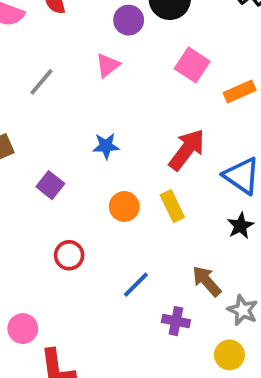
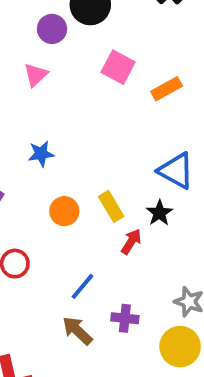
red arrow: (187, 150) -> (131, 242), moved, size x0.6
black star: (240, 226) -> (159, 213), moved
brown arrow: (207, 281) -> (77, 331), moved
yellow circle: (229, 355) -> (180, 347), size x1.4

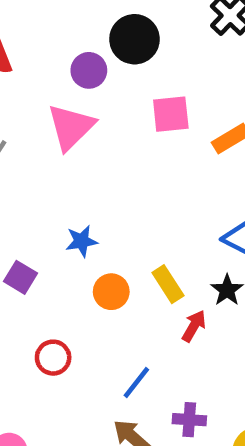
pink square: (118, 67) -> (171, 114), turned -32
pink triangle: (36, 75) -> (71, 127), size x1.6
blue star: (41, 154) -> (82, 241), moved

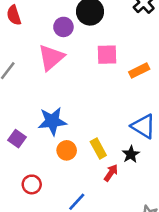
blue star: (82, 241) -> (52, 121), size x1.6

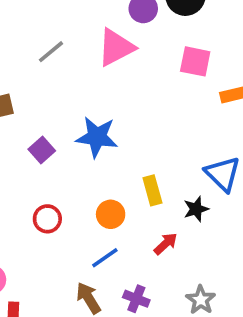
orange circle: (67, 150) -> (111, 214), moved
red arrow: (111, 173) -> (166, 244), moved

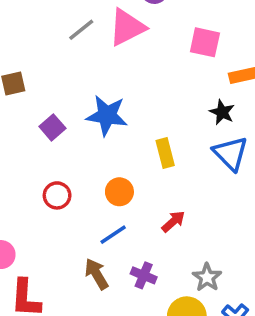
gray line: (51, 52) -> (81, 30), moved
yellow rectangle: (152, 190) -> (165, 153), moved
black star: (196, 209) -> (222, 112), moved, turned -30

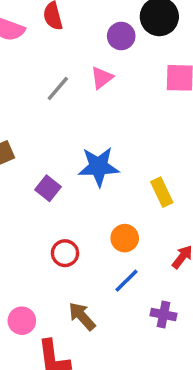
pink triangle: (127, 27) -> (102, 78), size x0.6
brown arrow: (97, 274) -> (82, 316), moved

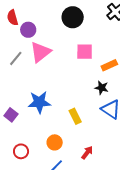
purple circle: (121, 36) -> (28, 30), moved
pink triangle: (102, 78) -> (40, 52), size x1.6

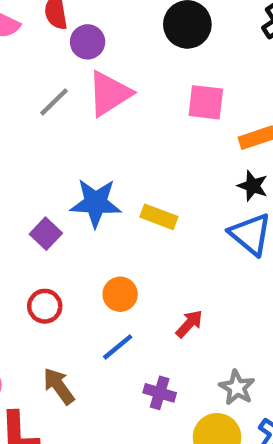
black star: (102, 88) -> (253, 186), moved
purple square: (11, 115) -> (46, 234), moved
yellow rectangle: (75, 116) -> (159, 217), moved, turned -49

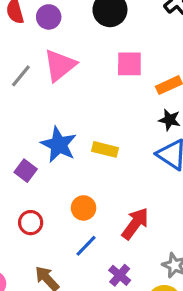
purple circle: (88, 42) -> (49, 17), moved
blue star: (96, 203) -> (59, 145), turned 30
red arrow: (189, 324) -> (135, 224), size x1.5
purple cross: (160, 393) -> (120, 275), turned 30

